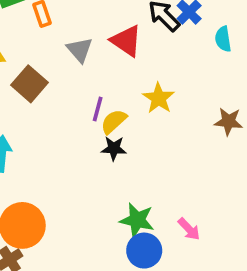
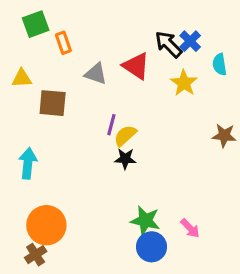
gray triangle: (80, 50) -> (96, 74), turned -30
brown square: (29, 84) -> (53, 103), turned -36
yellow star: (159, 98) -> (184, 83), moved

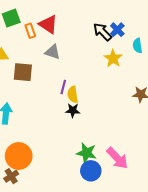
red triangle: (136, 66) -> (48, 24), moved
yellow semicircle: (125, 136) -> (73, 94), turned -56
pink arrow: (190, 228) -> (117, 158), size x1.6

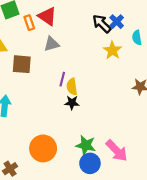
gray triangle: (53, 52) -> (52, 44), turned -35
orange circle: (19, 156) -> (43, 148), moved

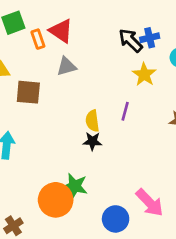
blue cross: (117, 22) -> (150, 38), turned 32
purple line: (62, 79) -> (125, 111), moved
green star: (86, 145) -> (75, 186), moved

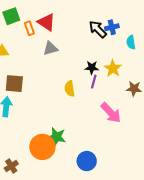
yellow star: (144, 75) -> (113, 68), moved
brown square: (28, 92) -> (14, 84), moved
black star: (92, 141) -> (92, 67), moved
pink arrow: (150, 203) -> (111, 113), moved

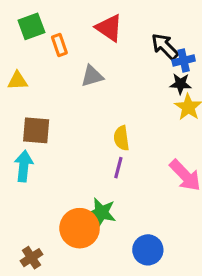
red triangle: (46, 22) -> (109, 28), moved
blue cross: (112, 27) -> (184, 61), moved
black star: (92, 67) -> (180, 84), moved
purple line: (94, 82) -> (118, 168), moved

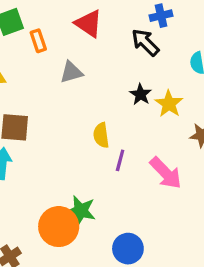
blue cross: (184, 61) -> (161, 16), moved
black star: (180, 84) -> (141, 94), moved, turned 30
purple line: (118, 168) -> (120, 160), moved

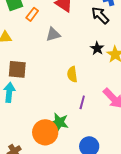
orange rectangle: (38, 41) -> (32, 14), turned 56
purple line: (120, 160) -> (82, 102), moved

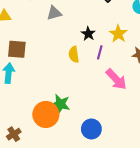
black star: (97, 48) -> (88, 34), moved
purple line: (82, 102) -> (100, 52), moved

